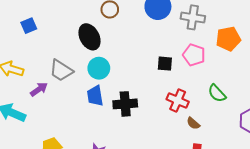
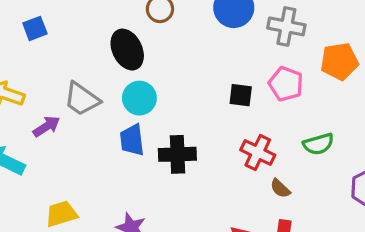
green semicircle: (217, 93) -> (318, 144), turned -66

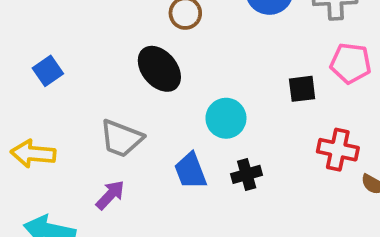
cyan circle: (139, 98) -> (226, 118), moved
purple arrow: (46, 126) -> (110, 195), moved
black cross: (177, 154) -> (247, 174), size x0.7

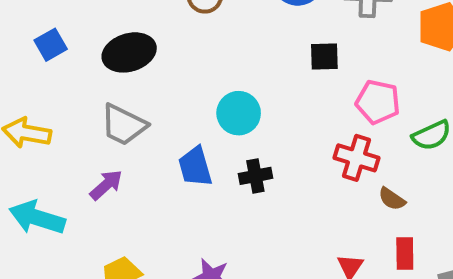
pink pentagon: (351, 63) -> (378, 102), moved
black ellipse: (159, 69) -> (129, 52), moved, turned -72
black square: (302, 89) -> (324, 57), moved

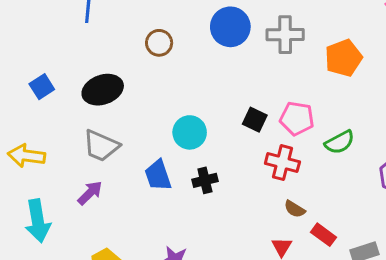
black square: (324, 57) -> (255, 120), moved, turned 30
brown semicircle: (392, 199) -> (295, 209), moved
cyan arrow: (37, 218) -> (38, 221), turned -114
red rectangle: (405, 254) -> (323, 235), turned -50

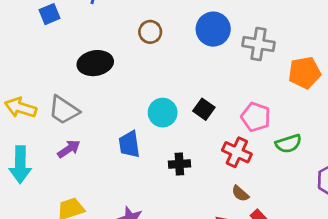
blue square: (42, 87) -> (50, 14), moved
black square: (255, 120) -> (204, 109), moved
gray trapezoid: (101, 146) -> (64, 110), moved
black cross: (205, 180) -> (179, 164), moved

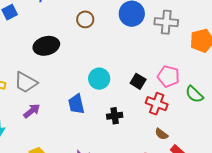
black square: (204, 109) -> (138, 81), moved
green semicircle: (288, 144) -> (194, 94), turned 66

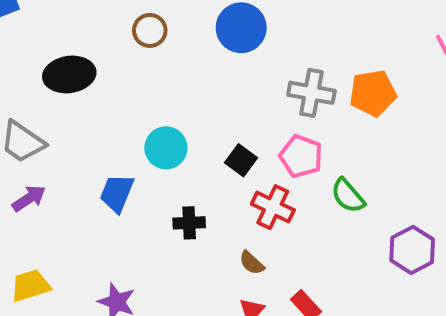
gray cross: (166, 22) -> (311, 93), moved
blue trapezoid: (76, 104) -> (117, 193), turned 30
brown semicircle: (161, 134) -> (252, 263), moved

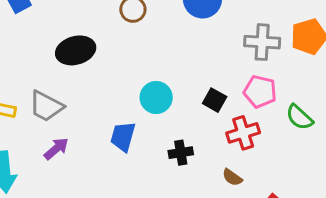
red cross: (273, 207) -> (243, 133), turned -36

